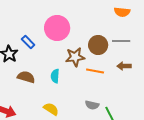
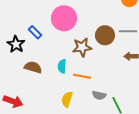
orange line: (95, 71) -> (82, 76), moved
yellow semicircle: (51, 109) -> (67, 99), moved, turned -105

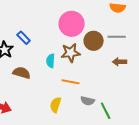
pink circle: (64, 18) -> (72, 24), moved
cyan semicircle: (62, 66) -> (51, 61), moved

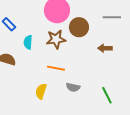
gray line: (117, 37) -> (112, 17), moved
cyan semicircle: (51, 61) -> (28, 42), moved
green line: (106, 111) -> (107, 95), moved

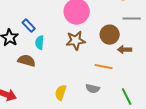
brown circle: (79, 27) -> (110, 35), moved
cyan semicircle: (28, 42) -> (40, 43), moved
orange line: (56, 68) -> (104, 67), moved

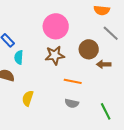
gray line: (132, 19) -> (111, 33), turned 42
orange line: (104, 67) -> (73, 81), moved
yellow semicircle: (61, 93) -> (28, 98), moved

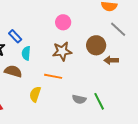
pink circle: (56, 26) -> (63, 22), size x0.6
orange line: (73, 81) -> (53, 76), moved
green line: (106, 111) -> (99, 101), moved

